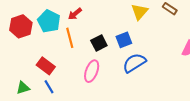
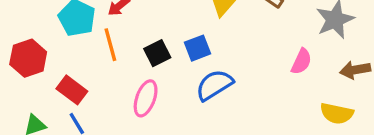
red hexagon: (21, 26) -> (28, 58), moved

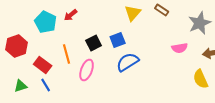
orange line: (110, 45) -> (67, 54), moved
pink semicircle: (301, 61) -> (180, 48), turned 56
yellow semicircle: (337, 113) -> (201, 79), turned 54

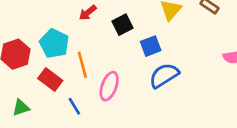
cyan pentagon: (46, 22) -> (54, 43), moved
black square: (94, 43) -> (123, 25), moved
blue line: (46, 85) -> (74, 106), moved

